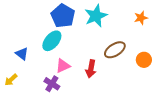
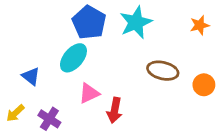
brown ellipse: (115, 50) -> (163, 71), turned 45
red arrow: (91, 69) -> (115, 110), moved
purple cross: (52, 84) -> (49, 119), moved

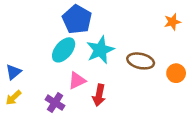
cyan star: (136, 22) -> (100, 50), moved
blue triangle: (31, 76) -> (13, 72), moved, turned 42
purple cross: (49, 119) -> (55, 103), moved

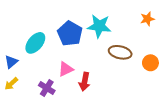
blue pentagon: (77, 19) -> (70, 33), moved
cyan ellipse: (64, 50) -> (35, 43), moved
cyan star: (100, 50) -> (99, 26), moved, turned 30

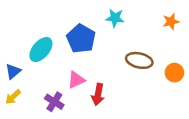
cyan star: (99, 26) -> (115, 18), moved, size x0.7

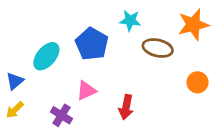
orange star: (171, 22) -> (193, 25), size x1.6
brown ellipse: (139, 60) -> (158, 48), moved
red arrow: (98, 94) -> (126, 107), moved

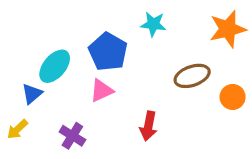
brown ellipse: (158, 48) -> (192, 76), moved, turned -32
blue triangle: (15, 81) -> (32, 94), moved
pink triangle: (86, 91) -> (102, 90), moved

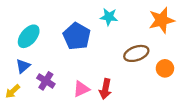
cyan ellipse: (55, 66) -> (29, 36), moved
pink triangle: (102, 90) -> (81, 89), moved
purple cross: (72, 136) -> (46, 81), moved

